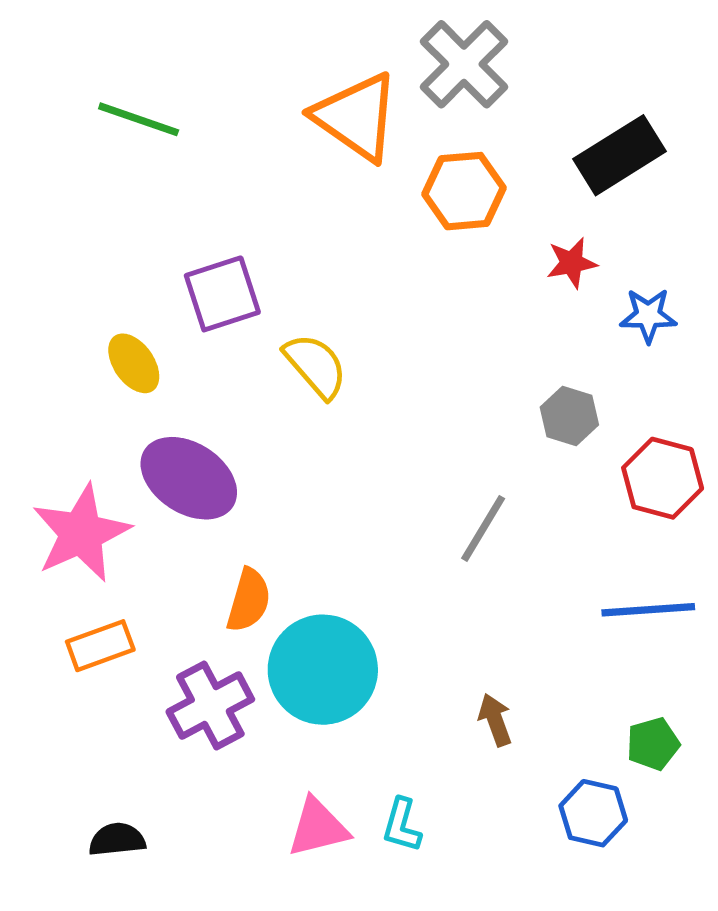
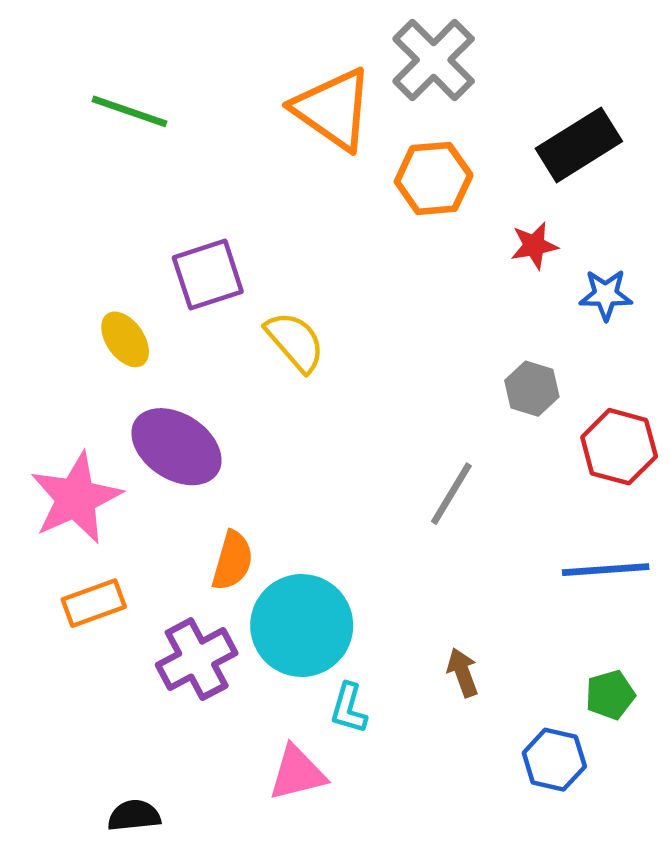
cyan L-shape: (402, 825) -> (349, 708), moved
black semicircle: (117, 839) -> (134, 816), moved

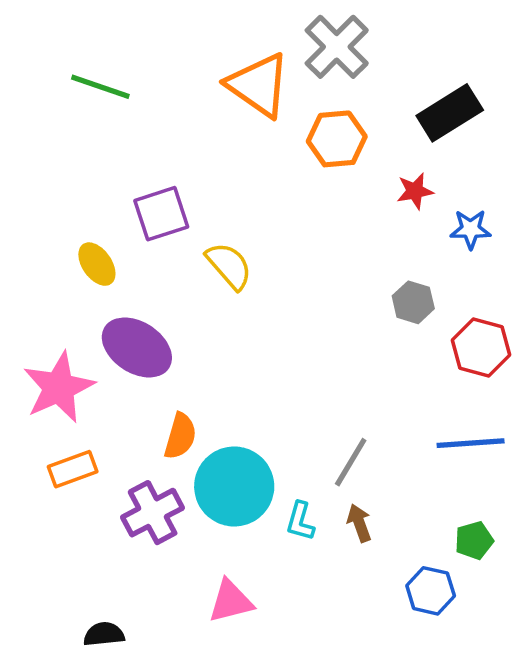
gray line: (451, 494) -> (351, 462), moved
cyan L-shape: (349, 708) -> (300, 521), moved

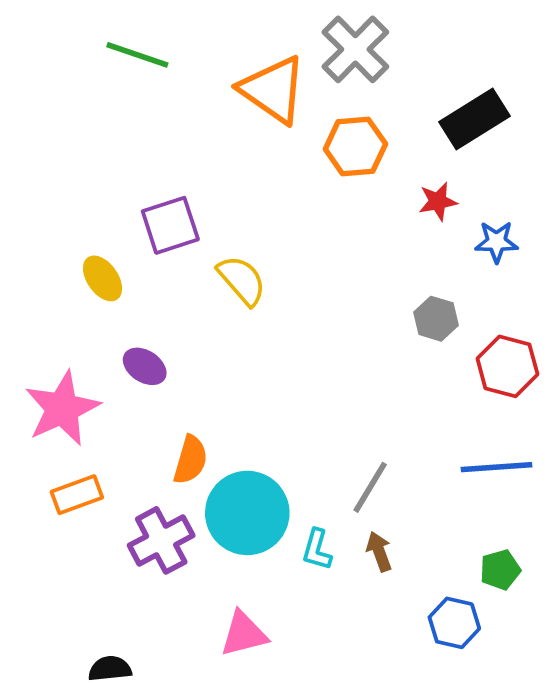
green line: (100, 87) -> (137, 55), moved
purple ellipse: (137, 347) -> (145, 366), size x0.6

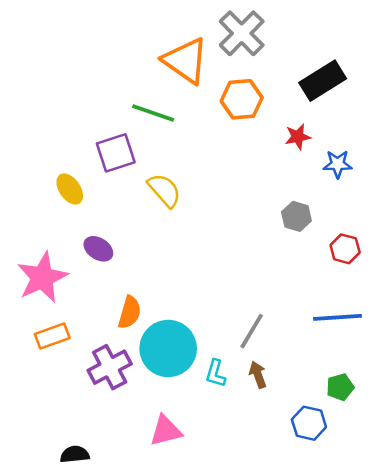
green line: (137, 55) -> (153, 113), moved
red hexagon: (507, 366) -> (345, 249), size x0.7

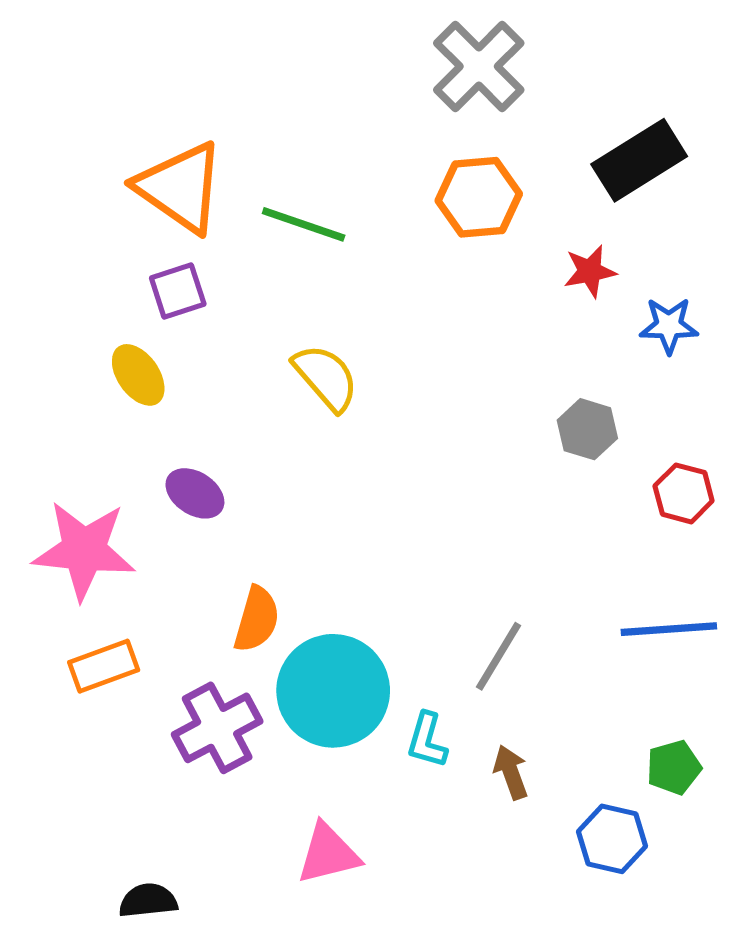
orange triangle: (186, 61) -> (180, 187), moved
purple square: (116, 153) -> (178, 291), moved, size x0.7
pink star: (42, 277) -> (84, 550), turned 30
brown arrow: (258, 375) -> (511, 772), moved

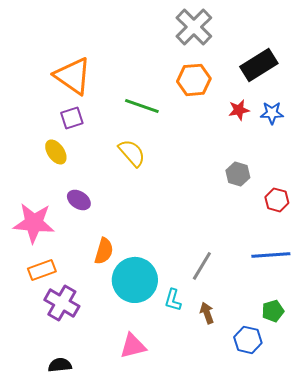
green line: (304, 224) -> (142, 106), moved
blue star: (669, 326) -> (272, 113), moved
purple cross: (217, 728) -> (62, 303), moved, turned -32

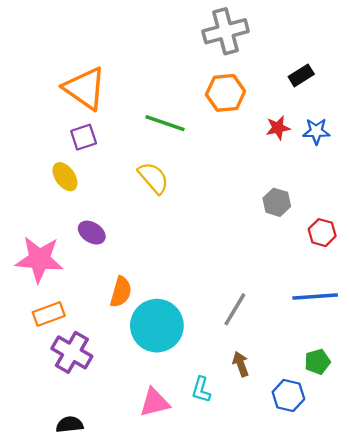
gray cross: (194, 27) -> (226, 31), turned 30
black rectangle: (259, 65) -> (301, 75), size x0.6
cyan L-shape: (173, 300) -> (201, 390), moved

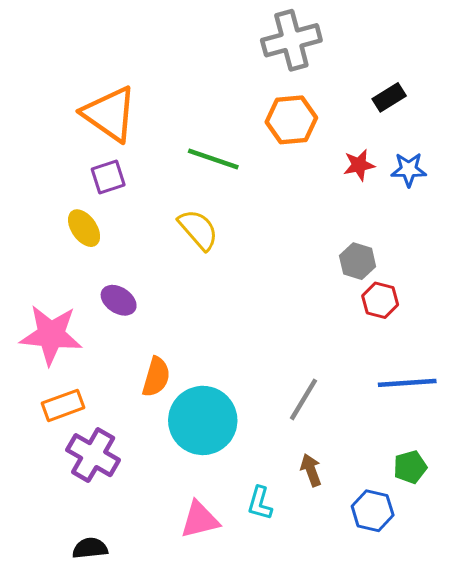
red hexagon: (322, 233) -> (380, 300), moved

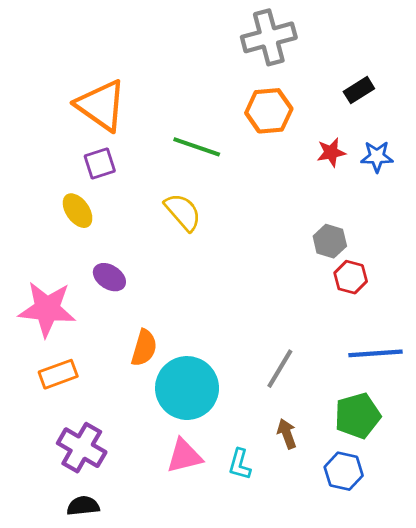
purple cross: (93, 455) -> (82, 448), moved
green pentagon: (410, 467) -> (357, 416), moved, size x1.5
pink triangle: (200, 520) -> (184, 456), moved

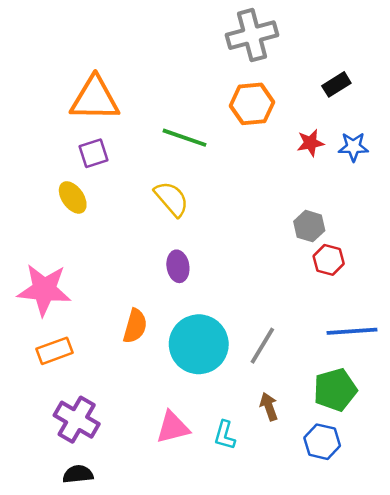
orange triangle: (101, 105) -> (95, 99), turned -34
purple ellipse: (109, 277) -> (178, 266), moved, turned 48
cyan circle: (187, 388) -> (199, 344), moved

